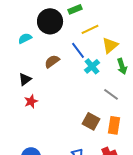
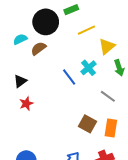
blue line: (78, 50) -> (69, 77), moved
brown semicircle: (52, 61) -> (39, 48), moved

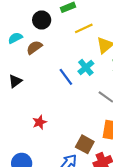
black circle: (46, 22) -> (42, 20), size x0.7
red star: (26, 103) -> (40, 122), moved
brown square: (87, 124) -> (85, 144), moved

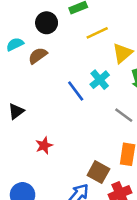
black triangle: (15, 81) -> (16, 111), moved

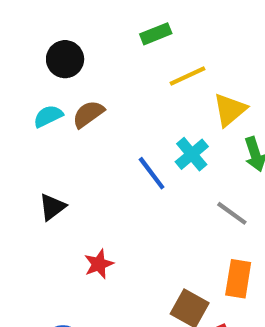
black circle: (47, 23) -> (65, 59), moved
cyan semicircle: (15, 44) -> (48, 116), moved

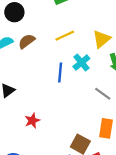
yellow line: (188, 76) -> (65, 36), moved
blue line: (152, 173) -> (60, 73), turned 42

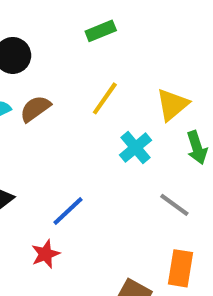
yellow line: (65, 36) -> (105, 98), turned -30
blue line: (60, 73) -> (68, 211), moved, turned 42

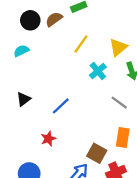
brown semicircle: (35, 109) -> (54, 19), moved
red star: (45, 254) -> (48, 139), moved

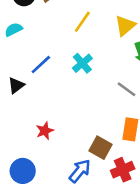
cyan cross: (98, 71) -> (82, 63), moved
blue line: (61, 106) -> (41, 65), moved

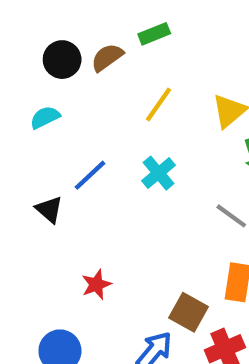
black triangle: (16, 85) -> (49, 209), turned -42

